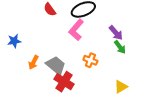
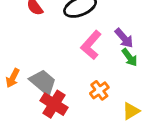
pink L-shape: (76, 30) -> (91, 45), moved
orange cross: (90, 60) -> (99, 90), moved, turned 32

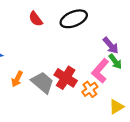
pink L-shape: (91, 45) -> (100, 71), moved
red cross: (54, 104) -> (66, 78), moved

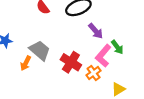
purple arrow: (111, 45) -> (96, 31), moved
gray trapezoid: (43, 82) -> (40, 50), moved

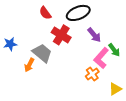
red cross: (71, 62) -> (61, 35), moved

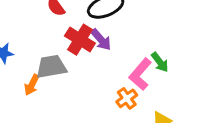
purple arrow: (94, 35) -> (101, 40), moved
gray trapezoid: (42, 53) -> (51, 67), turned -50

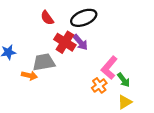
green arrow: (160, 62) -> (124, 80), moved
orange arrow: (32, 85) -> (29, 75), turned -104

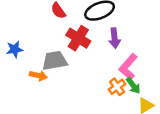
purple arrow: (80, 42) -> (115, 38), moved, turned 35
green arrow: (124, 80) -> (133, 86), moved

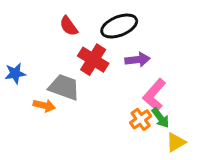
purple arrow: (115, 38) -> (138, 60), turned -90
gray trapezoid: (55, 61) -> (64, 87), turned 30

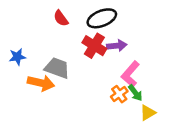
red cross: (93, 60) -> (94, 46), moved
orange arrow: (44, 106) -> (41, 83), size x1.5

